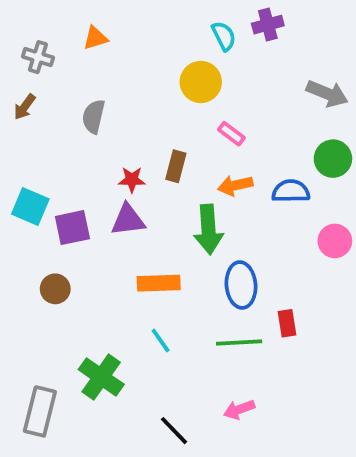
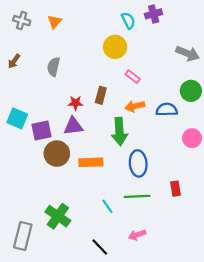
orange triangle: (95, 38) -> (55, 22), turned -32
gray cross: (38, 57) -> (22, 21), moved
brown circle: (55, 289) -> (57, 154), moved, size x1.5
red rectangle: (287, 323) -> (176, 189), moved
cyan line: (161, 341) -> (107, 206), moved

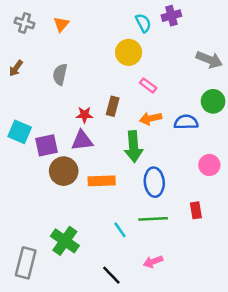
pink circle: (192, 138) -> (209, 165), moved

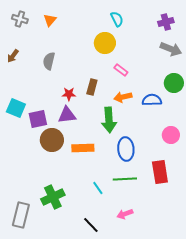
purple cross: (171, 16) -> (166, 22), moved
red rectangle: (196, 210) -> (160, 172), size x1.6
green cross: (65, 241) -> (53, 197), turned 30

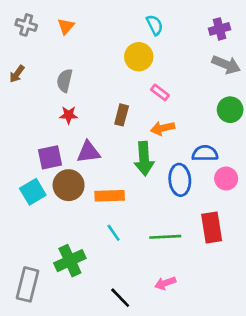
red star: (69, 94) -> (69, 115), moved
blue semicircle: (152, 100) -> (205, 153), moved
cyan square: (16, 108) -> (33, 192), moved, turned 36
blue ellipse: (126, 149) -> (180, 180), moved
cyan line: (98, 188) -> (114, 233), moved

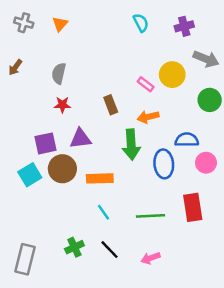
purple cross: (220, 29) -> (184, 26), moved
yellow circle: (139, 57) -> (172, 75), moved
brown rectangle: (122, 115) -> (111, 105), turned -36
green cross: (70, 261) -> (74, 247), moved, size x0.7
black line: (120, 298) -> (109, 250), moved

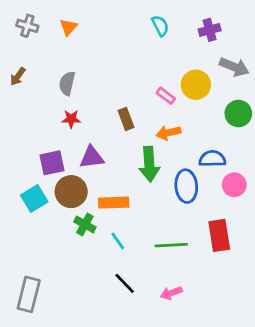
green cross: (74, 247) -> (85, 224), moved, turned -36

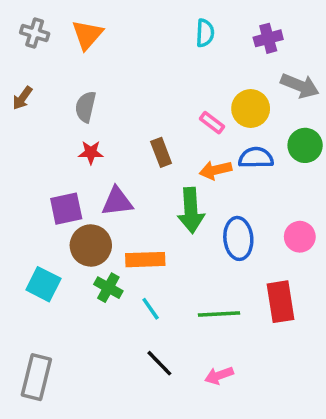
cyan semicircle: (160, 26) -> (205, 33), turned 30
orange triangle: (68, 27) -> (87, 35), size x1.4
blue semicircle: (212, 159) -> (256, 158), moved
cyan square: (34, 198) -> (43, 284), moved, turned -32

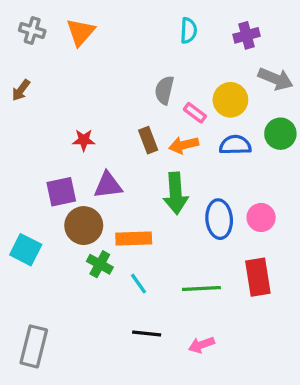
gray semicircle: (86, 107) -> (164, 90), moved
orange arrow: (215, 170) -> (184, 145), moved
pink circle: (300, 237) -> (261, 217), moved
cyan square: (43, 284) -> (26, 250), moved
black line: (159, 363) -> (147, 334), turned -40

